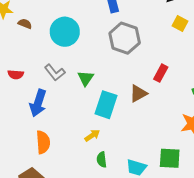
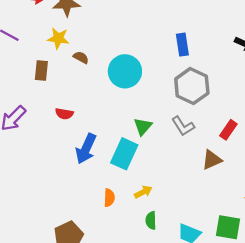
gray L-shape: (55, 72) -> (183, 126), moved
brown triangle: (138, 93) -> (212, 160), moved
cyan rectangle: (106, 105) -> (124, 154), moved
orange semicircle: (43, 142) -> (109, 198), moved, size x0.7

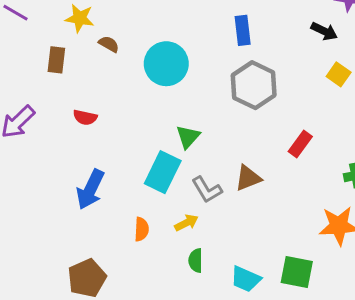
gray L-shape: (183, 126) -> (207, 190), moved
blue arrow: (86, 149) -> (90, 189), moved
brown triangle: (212, 160) -> (248, 178), moved

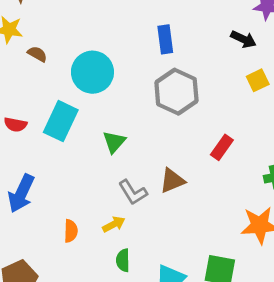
yellow square: (339, 74) -> (258, 80), turned 30
cyan rectangle: (163, 172) -> (61, 121), moved

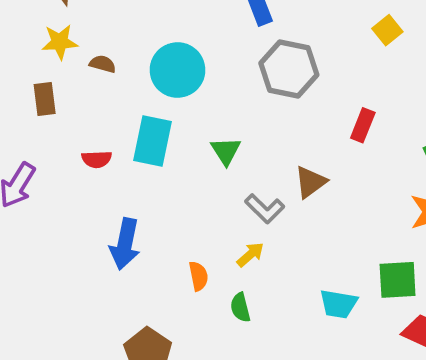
green semicircle: (123, 260) -> (240, 307), moved

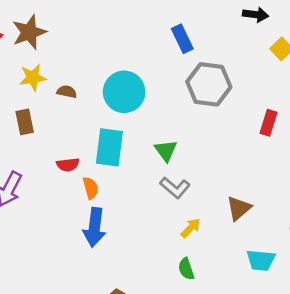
brown triangle: (310, 182) -> (239, 208), moved
gray L-shape: (265, 209) -> (175, 188), moved
orange semicircle: (198, 276) -> (91, 188), moved

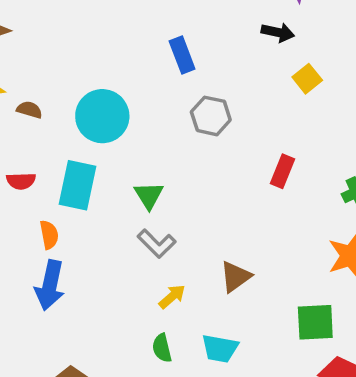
gray hexagon: (209, 84) -> (211, 116), size x0.7
red semicircle: (68, 165) -> (21, 181), moved
cyan trapezoid: (261, 260) -> (220, 348), moved

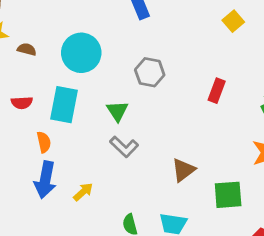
gray hexagon: (211, 116) -> (150, 72), moved
yellow arrow: (172, 297) -> (83, 192), moved
green square: (315, 322) -> (228, 195), moved

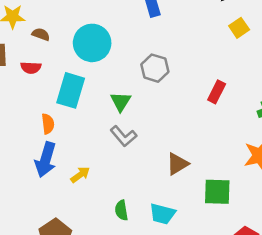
red semicircle: (22, 103) -> (31, 68), moved

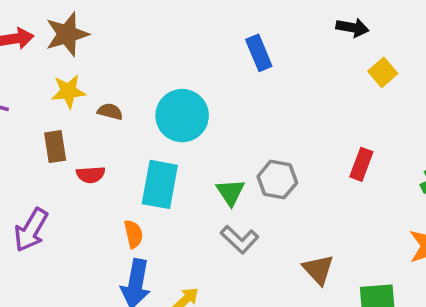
red semicircle: (31, 68) -> (91, 175), moved
gray hexagon: (155, 68) -> (277, 180), moved
brown triangle: (177, 164) -> (318, 270), turned -35

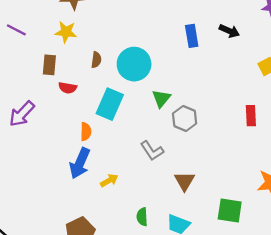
black arrow: (352, 28) -> (229, 31), moved
brown semicircle: (110, 112) -> (96, 60), moved, turned 70
red rectangle: (361, 164) -> (251, 116), moved, turned -36
green triangle: (230, 192) -> (161, 98), moved
brown triangle: (318, 270) -> (184, 181), moved

